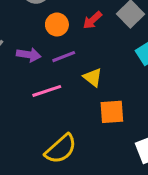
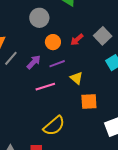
purple arrow: (29, 55) -> (34, 62), turned -56

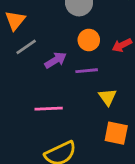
pink line: (45, 87) -> (49, 109), moved

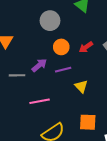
gray line: (26, 47) -> (17, 75), moved, turned 42
orange square: (116, 133) -> (88, 122), moved

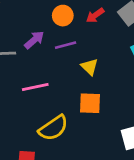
orange square: (88, 122) -> (90, 103), moved

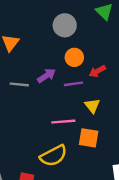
red arrow: (95, 15) -> (97, 71), moved
pink line: (35, 87) -> (63, 122), moved

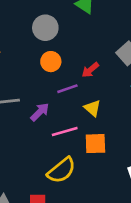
orange circle: (74, 57) -> (51, 62), moved
purple arrow: (46, 76) -> (40, 112), moved

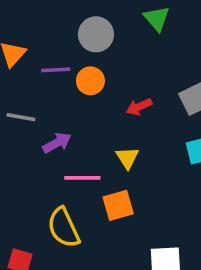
purple line: (67, 89) -> (56, 70), moved
orange square: (95, 144) -> (118, 205), turned -30
yellow semicircle: (62, 170) -> (64, 228), turned 88

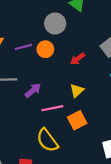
gray circle: (96, 34) -> (55, 24), moved
yellow triangle: (127, 158) -> (77, 91), turned 32

